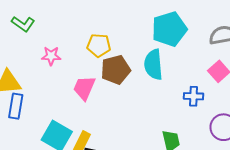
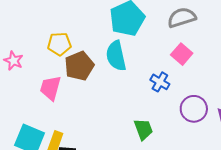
pink star: (51, 56) -> (13, 61), turned 30
blue cross: (194, 96) -> (160, 82), turned 36

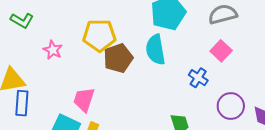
yellow pentagon: (59, 44) -> (99, 35), size x1.4
pink trapezoid: (50, 88) -> (84, 100), moved

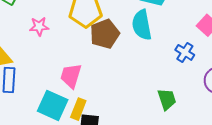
pink star: (53, 50) -> (39, 27), turned -30

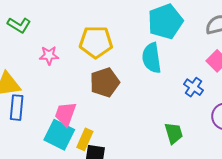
brown pentagon: (105, 34) -> (105, 82), moved
pink trapezoid: (71, 76) -> (65, 114), moved

